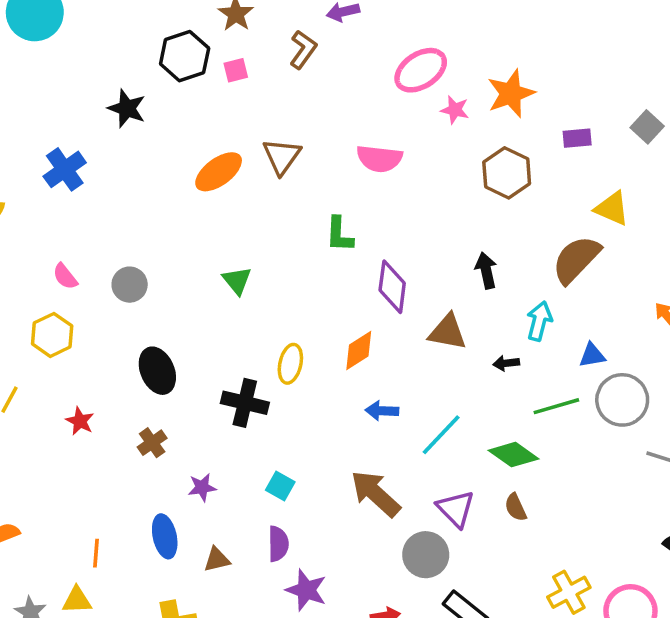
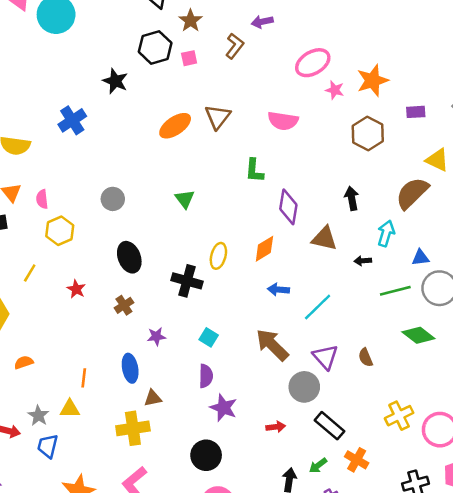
pink semicircle: (65, 276) -> (42, 199), moved, turned 30
green diamond: (513, 455) -> (418, 335), moved
brown triangle: (217, 560) -> (153, 398), moved

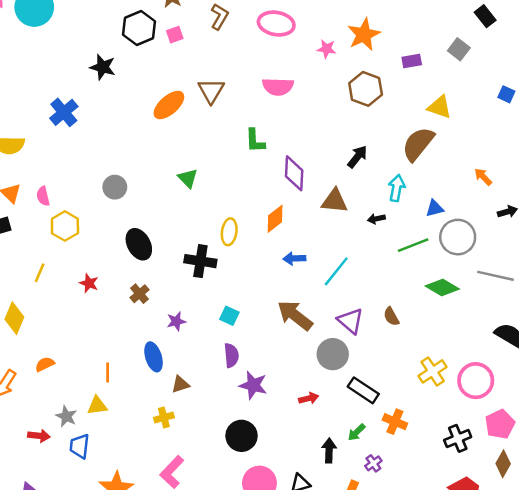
pink ellipse: (313, 63) -> (276, 24), moved, turned 48
black arrow: (352, 198) -> (357, 157), turned 55
yellow cross: (133, 428) -> (164, 418), size x0.6

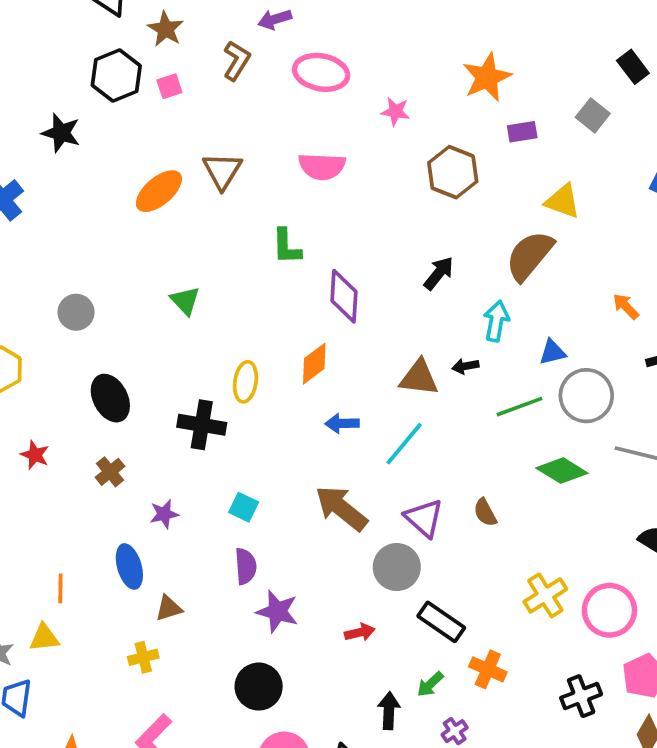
orange star: (364, 34) -> (487, 77), moved
brown triangle: (335, 201) -> (419, 378), moved

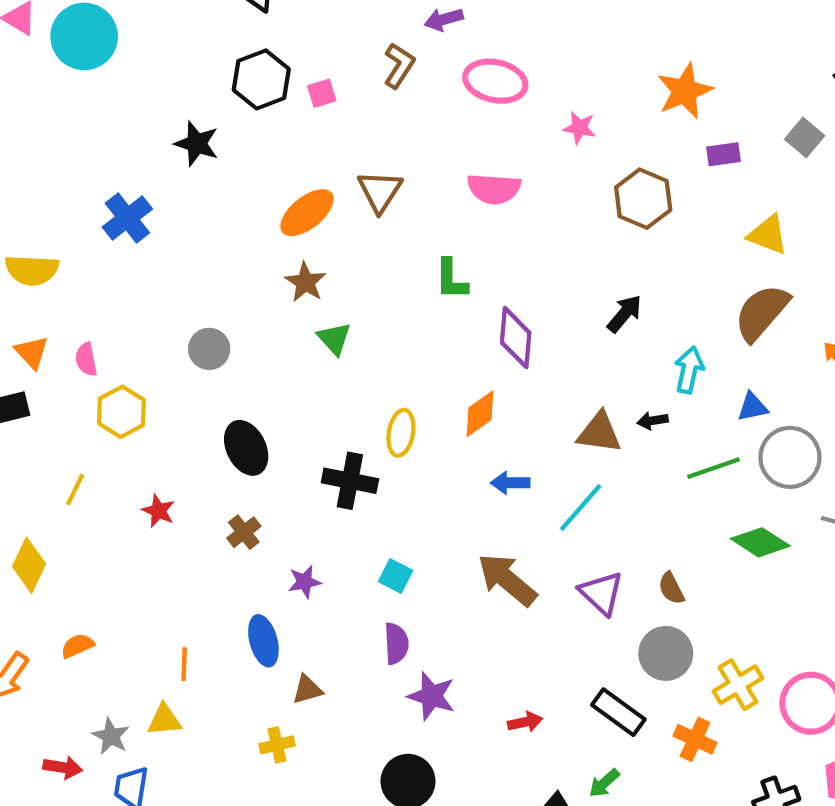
brown star: (166, 29) -> (305, 282), moved
brown semicircle: (530, 256) -> (762, 312), moved
gray circle: (397, 567) -> (666, 653), moved
orange cross: (488, 669) -> (695, 739), moved

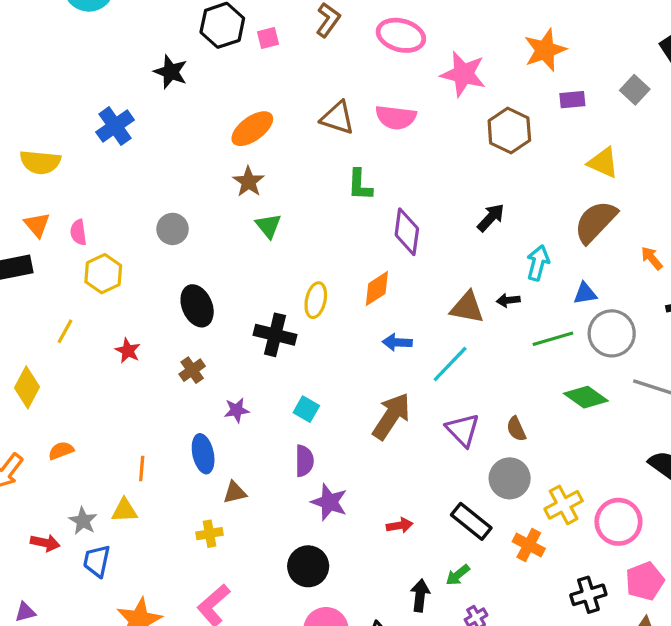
pink star: (579, 128) -> (463, 74), size x1.8
brown triangle: (380, 191) -> (338, 118), moved, turned -48
brown arrow: (507, 580) -> (391, 416), turned 81

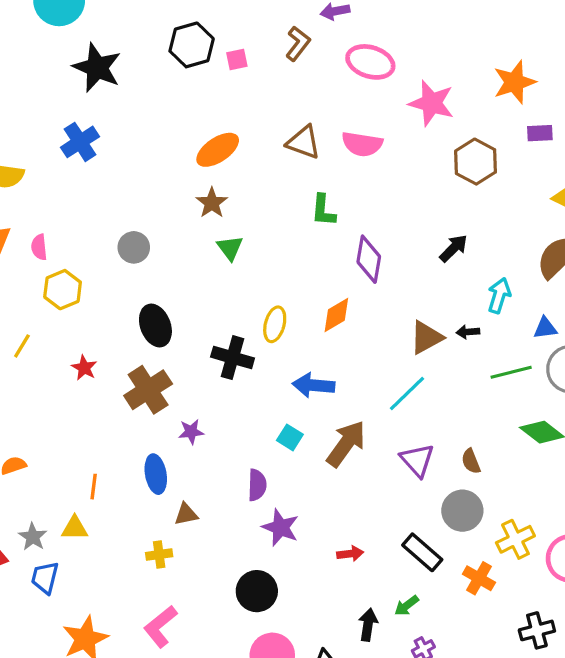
black star: (171, 72) -> (97, 68), moved, size x1.4
brown triangle: (467, 307) -> (426, 337), turned -42
blue arrow: (397, 342) -> (314, 385), moved, size x1.4
brown cross: (192, 370) -> (148, 390), size x1.8
cyan square: (306, 409) -> (290, 437), moved

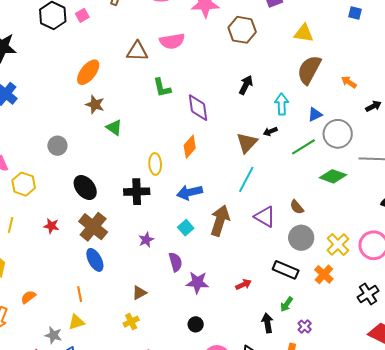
purple star: (191, 432) -> (146, 240), moved
cyan square: (290, 437) -> (186, 228), turned 35
blue ellipse: (156, 474) -> (95, 260), moved
orange cross: (479, 578) -> (324, 274), turned 30
black circle: (257, 591) -> (196, 324), size x0.6

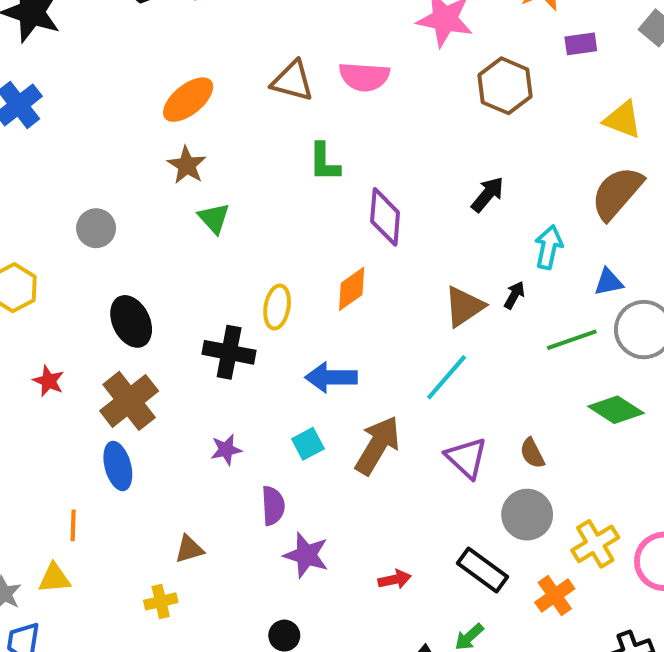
black arrow: (270, 131) -> (514, 295), turned 128

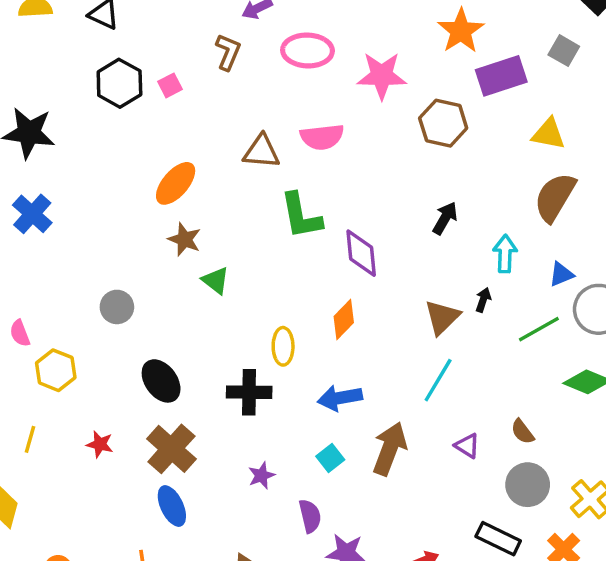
purple rectangle: (581, 44) -> (501, 76), size x1.8
green L-shape: (324, 162) -> (301, 216), size x1.4
purple triangle: (466, 458) -> (467, 446), size x0.7

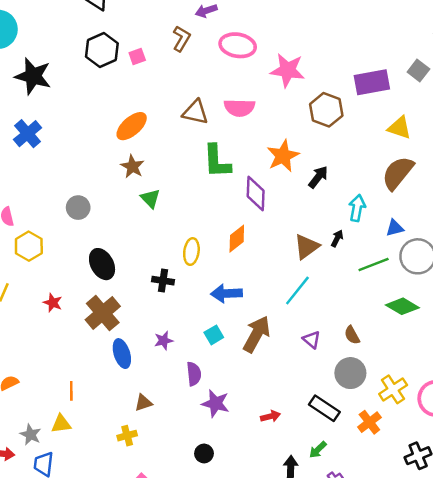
orange star: (461, 31) -> (283, 156), moved
black cross: (249, 392) -> (163, 281), size x0.7
blue ellipse: (172, 506) -> (122, 354), moved

